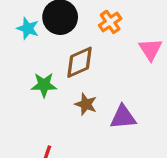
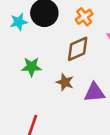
cyan star: (28, 28) -> (19, 22), turned -30
brown diamond: (79, 62) -> (78, 49), moved

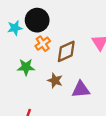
orange cross: (84, 17) -> (43, 44), moved

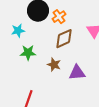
cyan star: (15, 28) -> (18, 31), moved
orange cross: (43, 44) -> (59, 17), moved

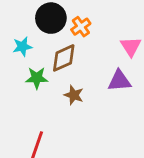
brown diamond: (64, 39) -> (64, 58), moved
purple triangle: (77, 73) -> (119, 81), moved

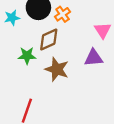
cyan star: (22, 47) -> (12, 18), moved
brown star: (74, 95) -> (57, 69), size x1.5

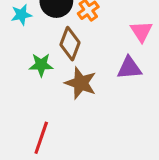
brown diamond: (49, 40) -> (70, 44), turned -45

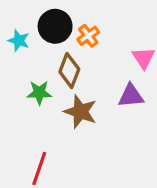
cyan star: (21, 15) -> (19, 41), turned 30

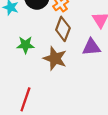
brown diamond: (69, 71) -> (63, 29), moved

